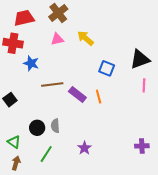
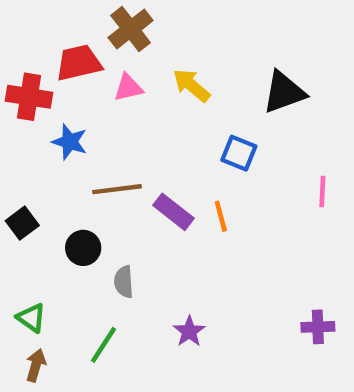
red trapezoid: (24, 18) -> (79, 63), moved
black triangle: (140, 59) -> (284, 92), moved
black circle: (37, 128) -> (83, 248), moved

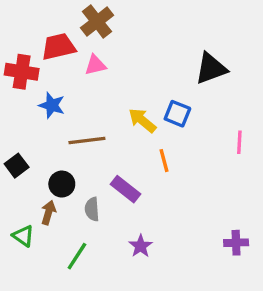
yellow arrow: (191, 85) -> (142, 120), moved
purple rectangle: (173, 212) -> (126, 189), moved
brown arrow: (36, 365) -> (48, 213), moved

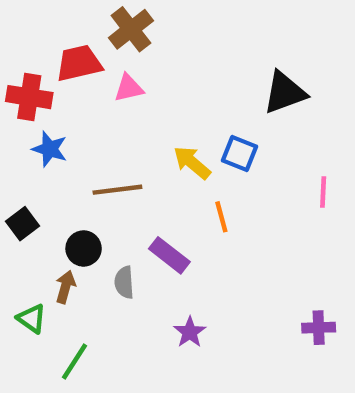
blue star: (52, 105) -> (50, 149), moved
green line: (77, 256) -> (74, 362), moved

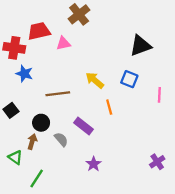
brown cross: (131, 29) -> (79, 14), moved
blue square: (239, 154) -> (129, 79), moved
gray semicircle: (124, 282) -> (61, 139), turned 144
purple cross: (319, 328) -> (157, 162), turned -32

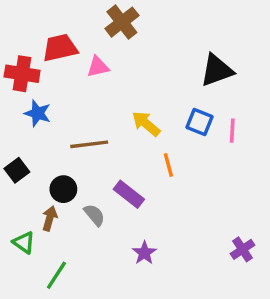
pink line: (159, 95) -> (232, 131), moved

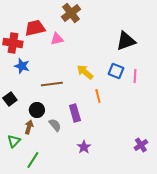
purple rectangle: (129, 194) -> (75, 113), turned 36
green triangle: (24, 243) -> (14, 141), turned 40

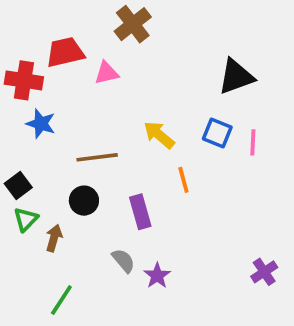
black circle: (37, 110) -> (84, 201), moved
gray semicircle: (55, 125) -> (123, 261), moved
green triangle: (14, 141) -> (26, 219), moved

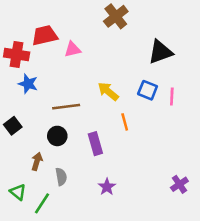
brown cross: (133, 24) -> (116, 16), moved
green triangle: (26, 219) -> (18, 192), moved, turned -36
gray semicircle: (123, 261) -> (61, 177), moved, turned 30

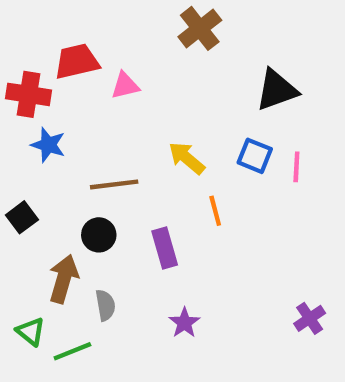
brown arrow: (37, 161) -> (64, 279), size x1.5
green line: (42, 203) -> (72, 351), turned 35

